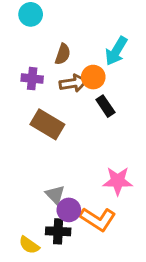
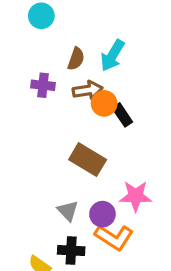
cyan arrow: (116, 51) -> (112, 55), moved
orange circle: (93, 77) -> (104, 103), moved
brown rectangle: (47, 124) -> (88, 160), moved
purple circle: (69, 210) -> (102, 214), moved

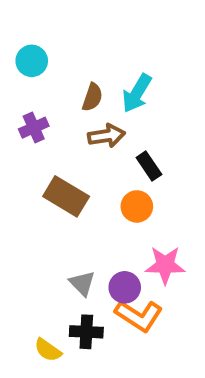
cyan circle: (41, 16) -> (32, 61), moved
purple cross: (43, 85) -> (34, 128), moved, turned -30
orange circle: (104, 103) -> (137, 206), moved
brown rectangle: (88, 160) -> (66, 196), moved

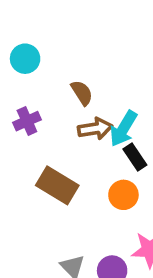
cyan arrow: (137, 93) -> (123, 129), moved
brown semicircle: (92, 97) -> (82, 93), turned -52

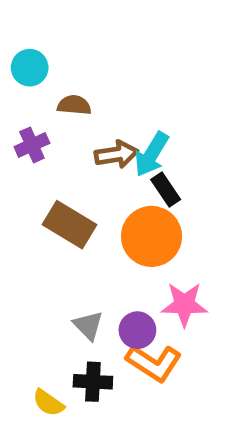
brown semicircle: (82, 93) -> (74, 105), moved, turned -52
orange circle: (123, 195) -> (151, 236), size x1.6

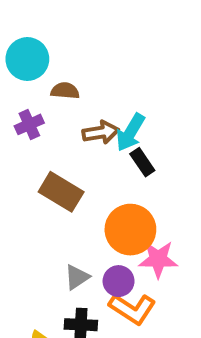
cyan circle: (30, 68) -> (27, 59), size x1.4
orange circle: (151, 236) -> (130, 230), moved
gray triangle: (88, 325) -> (77, 277), turned 40

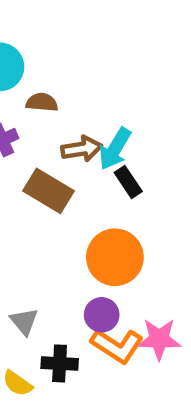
brown rectangle: (61, 192) -> (49, 191), moved
pink star: (158, 259) -> (159, 339), moved
gray triangle: (77, 277) -> (24, 321), moved, turned -36

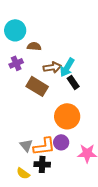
orange L-shape: (117, 346) -> (44, 146), moved, turned -40

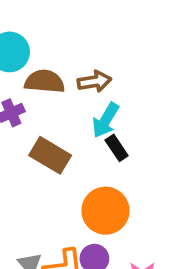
brown semicircle: (34, 46) -> (45, 81), size x1.5
brown arrow: (52, 67) -> (94, 81), moved

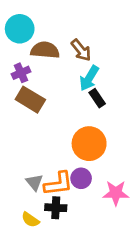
brown arrow: (94, 81) -> (81, 50), turned 60
brown rectangle: (50, 155) -> (30, 100), moved

